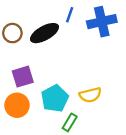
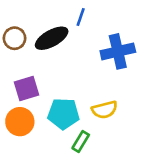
blue cross: (102, 22) -> (118, 51), moved
cyan pentagon: (55, 98) -> (64, 114), turned 30

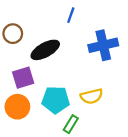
black ellipse: (52, 38) -> (45, 50), moved

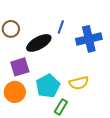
blue line: (71, 15) -> (61, 27), moved
cyan pentagon: (56, 100) -> (48, 86), turned -30

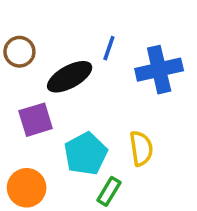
yellow semicircle: (79, 83) -> (141, 148), turned -84
orange circle: (15, 92) -> (27, 188), moved

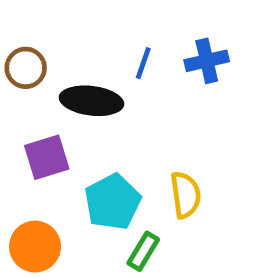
blue cross: (159, 70) -> (207, 61), moved, size x0.7
black ellipse: (70, 77) -> (91, 101), turned 36

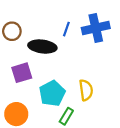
blue cross: (207, 61) -> (96, 28), size x1.4

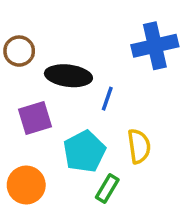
blue line: (66, 29) -> (107, 99), moved

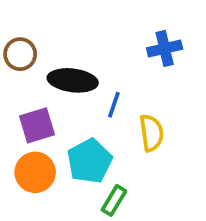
blue cross: (155, 46) -> (165, 48), size x0.7
yellow semicircle: (139, 146) -> (151, 133), moved
orange circle: (26, 185) -> (35, 172), moved

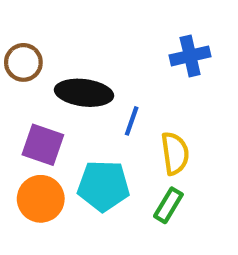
purple square: (37, 125) -> (43, 145), turned 36
cyan pentagon: (90, 161) -> (103, 186), turned 30
green rectangle: (114, 200) -> (168, 205), moved

